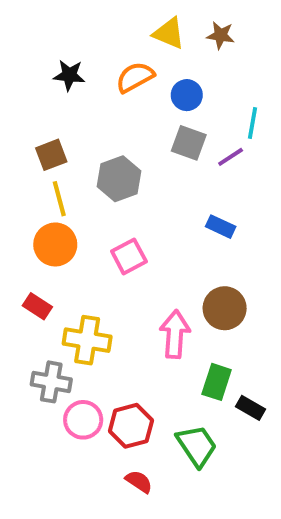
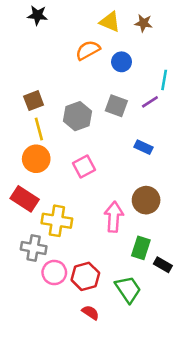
black star: (69, 75) -> (37, 15), moved
gray square: (189, 143) -> (116, 106), moved
red rectangle: (37, 306) -> (25, 199), size x1.5

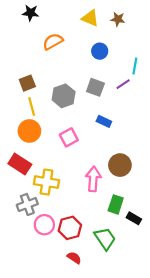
orange semicircle: (88, 50) -> (53, 42), moved
blue rectangle: (143, 147) -> (104, 121), moved
gray cross: (34, 248) -> (27, 204), turned -30

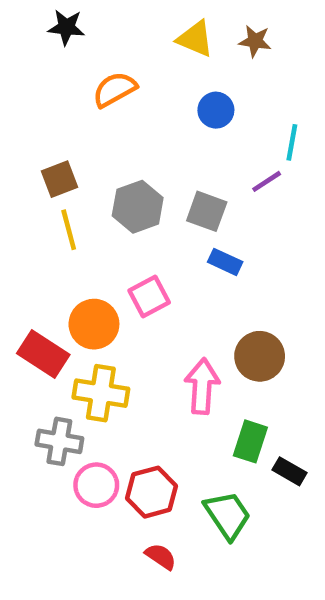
gray square: (95, 87) -> (207, 211), moved
orange circle: (29, 131) -> (94, 324), moved
gray cross: (27, 204) -> (59, 441), turned 30

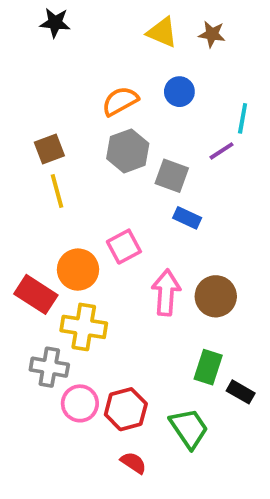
orange semicircle: (115, 89) -> (120, 101), moved
gray hexagon: (138, 207) -> (128, 151), moved
pink arrow: (202, 386) -> (166, 292), moved

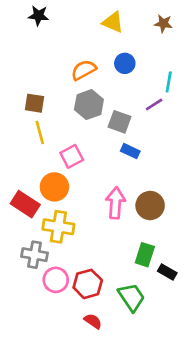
brown star: (212, 34) -> (163, 24), moved
brown square: (49, 149) -> (34, 103), turned 30
pink square: (124, 247) -> (72, 156), moved

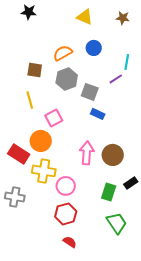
brown square: (34, 103) -> (35, 70), moved
gray cross: (34, 255) -> (15, 197), moved
black rectangle: (167, 272) -> (131, 183), moved, turned -64
pink circle: (56, 280) -> (66, 186), moved
green trapezoid: (131, 297) -> (117, 223), moved

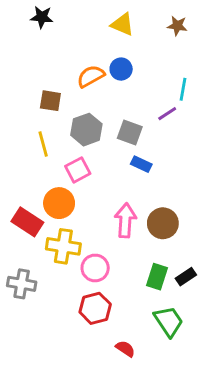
blue circle: (94, 48) -> (121, 69), moved
gray hexagon: (67, 79) -> (86, 130), moved
black rectangle: (131, 183) -> (186, 277), moved
red semicircle: (70, 242) -> (125, 349), moved

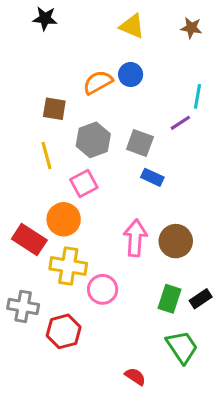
red hexagon: (95, 308) -> (64, 331), moved

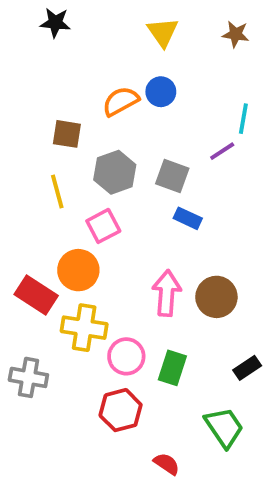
yellow triangle: (132, 26) -> (163, 32), turned 32
green rectangle: (169, 299) -> (172, 368), moved
red hexagon: (64, 331) -> (121, 410), moved

